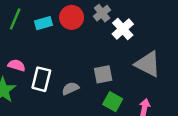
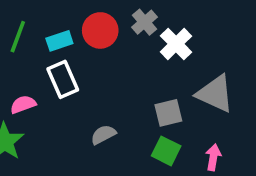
pink semicircle: (17, 65) -> (23, 104), turned -35
gray square: (103, 74) -> (168, 113), moved
white rectangle: (41, 79) -> (63, 79), moved, turned -35

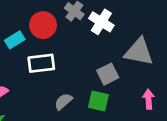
white rectangle: (63, 79) -> (41, 63), moved, turned -60
green square: (166, 151) -> (98, 101), moved

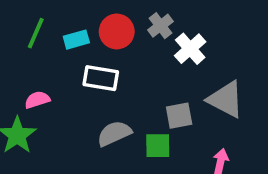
gray semicircle: (63, 101) -> (114, 134), size x1.4
green square: (98, 101) -> (158, 146), turned -30

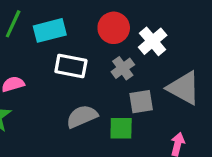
gray cross: (160, 26) -> (123, 68), moved
red circle: (117, 31) -> (114, 28), moved
cyan rectangle: (76, 40) -> (50, 30), size x1.4

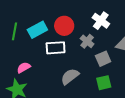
red circle: (114, 28) -> (64, 26), moved
green square: (121, 128) -> (104, 83), moved

